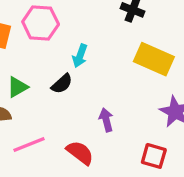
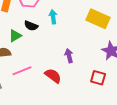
cyan arrow: (80, 56) -> (53, 17), turned 152
black semicircle: (62, 84) -> (31, 26), moved, turned 64

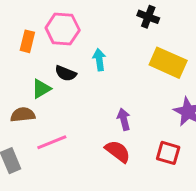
red semicircle: (53, 76) -> (118, 151), moved

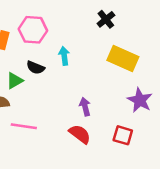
black cross: (148, 17) -> (106, 19), turned 30
pink line: (52, 142) -> (24, 126), turned 30

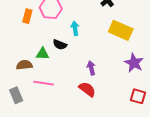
black semicircle: (36, 68) -> (60, 45), moved
green triangle: (15, 81) -> (43, 54), moved, turned 32
red square: (123, 135) -> (138, 96), moved

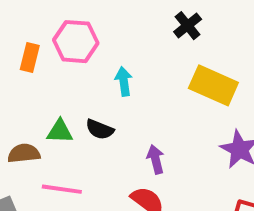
black semicircle: (60, 45) -> (100, 129), moved

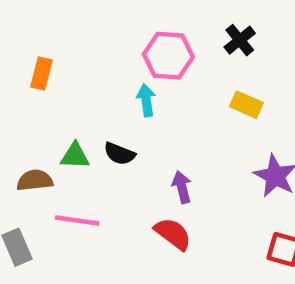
black cross: (188, 26) -> (240, 40), moved
pink hexagon: (76, 42) -> (168, 56), moved
yellow rectangle: (213, 85) -> (246, 105), size x0.6

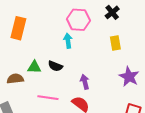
orange rectangle: (41, 73) -> (18, 28), size x1.5
yellow rectangle: (246, 105) -> (115, 43), turned 56
pink line: (77, 220) -> (48, 98), moved

